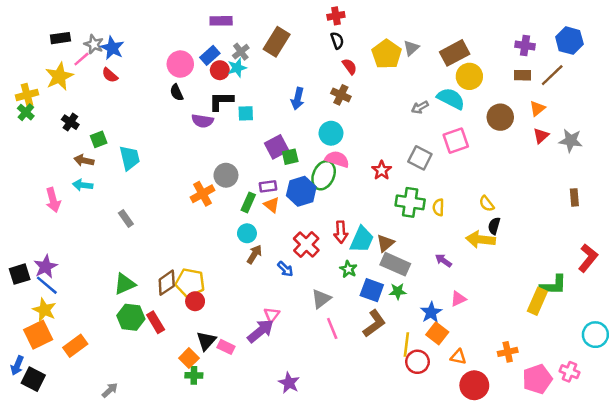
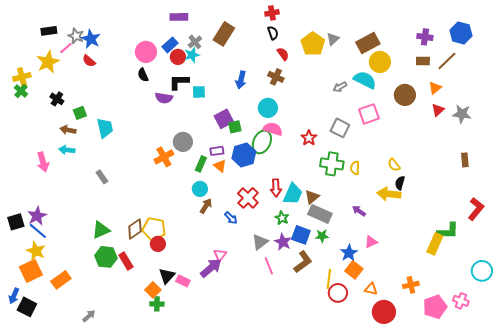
purple star: (289, 383) -> (283, 242), moved

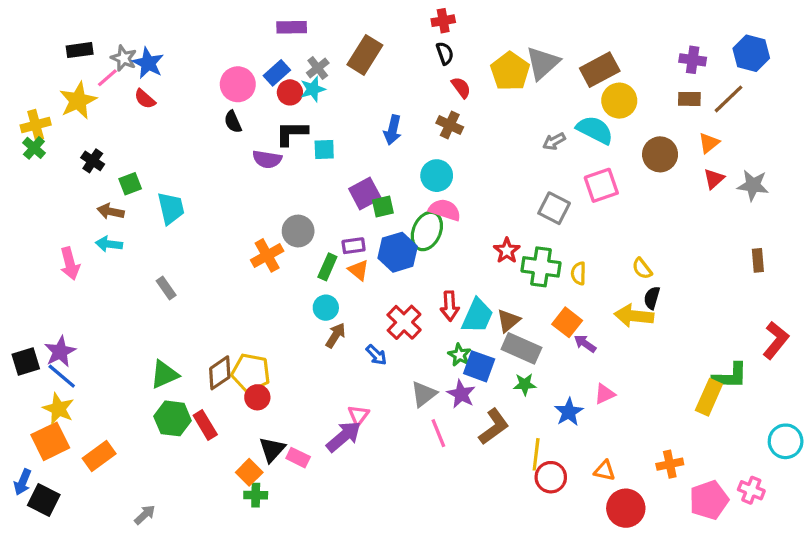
gray triangle: (333, 39) -> (543, 63), size x1.6
red star: (309, 138) -> (507, 251), moved
blue square: (301, 235) -> (479, 366), moved
orange square: (354, 270) -> (567, 322), moved

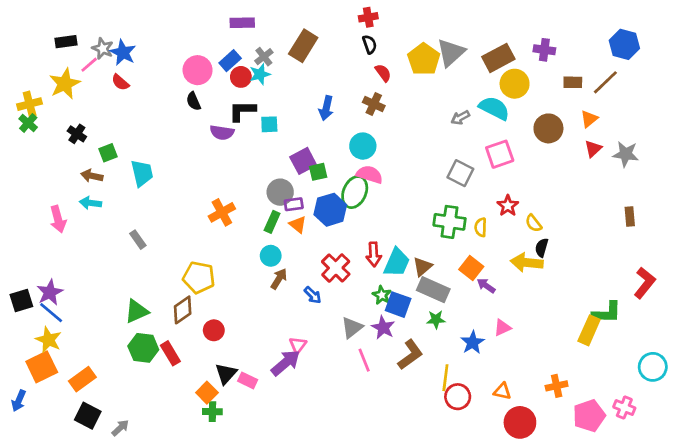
purple cross: (693, 60) -> (544, 50), moved
gray circle: (298, 231) -> (280, 192), moved
red star: (507, 251) -> (508, 206), moved
yellow pentagon: (251, 373) -> (199, 277), moved
black square: (44, 500) -> (88, 416), moved

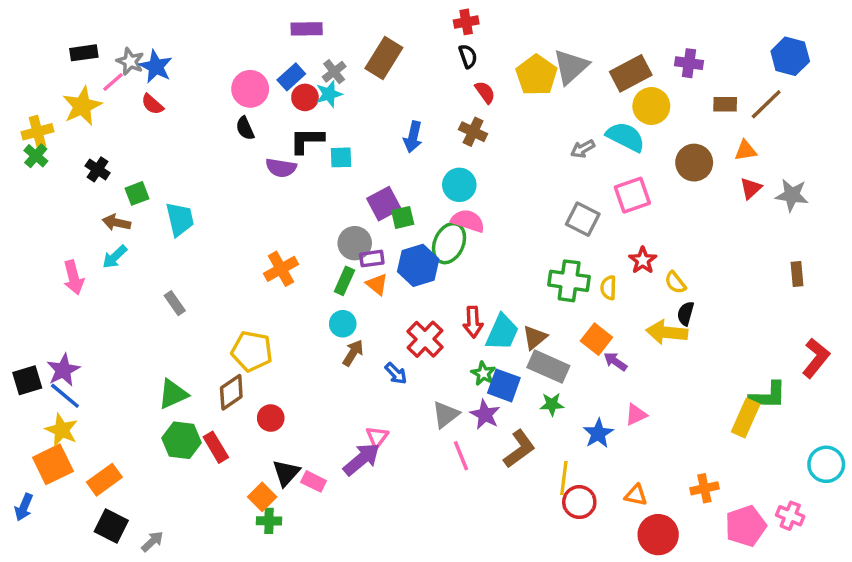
orange triangle: (589, 119) -> (746, 151), turned 30
cyan arrow: (90, 203) -> (115, 257), turned -50

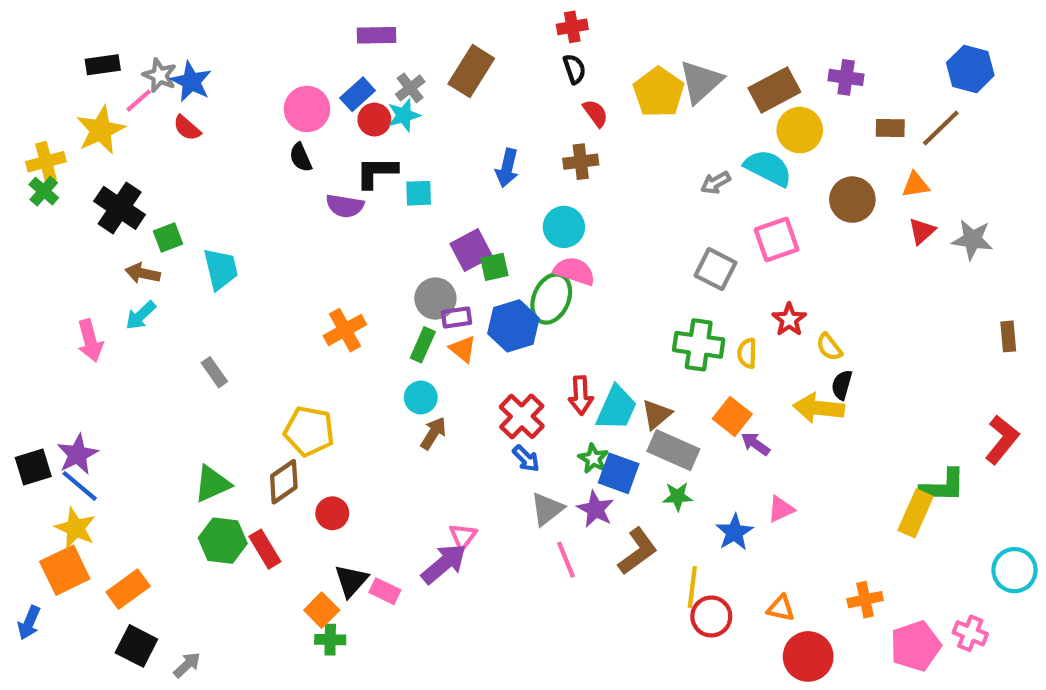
brown cross: (473, 132) -> (581, 162), turned -32
black cross: (98, 169) -> (120, 208), size x1.6
brown rectangle: (797, 274) -> (1008, 336), moved
blue arrow: (396, 373) -> (526, 459), moved

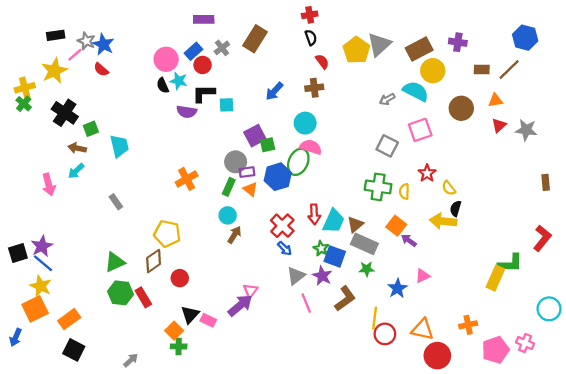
cyan star: (404, 115) -> (179, 81), moved, turned 30
blue arrow: (507, 168) -> (274, 91), turned 30
orange triangle: (781, 608) -> (423, 329), size x1.5
gray arrow: (187, 665) -> (131, 360), moved

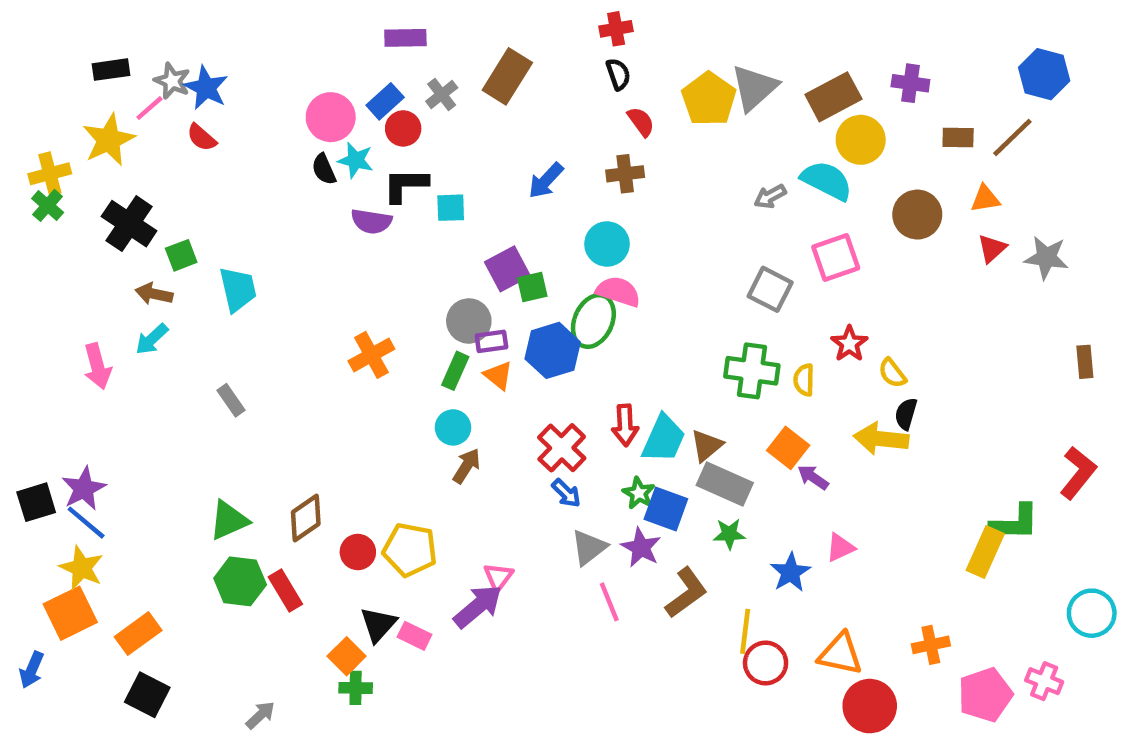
yellow pentagon: (167, 234) -> (410, 550), moved

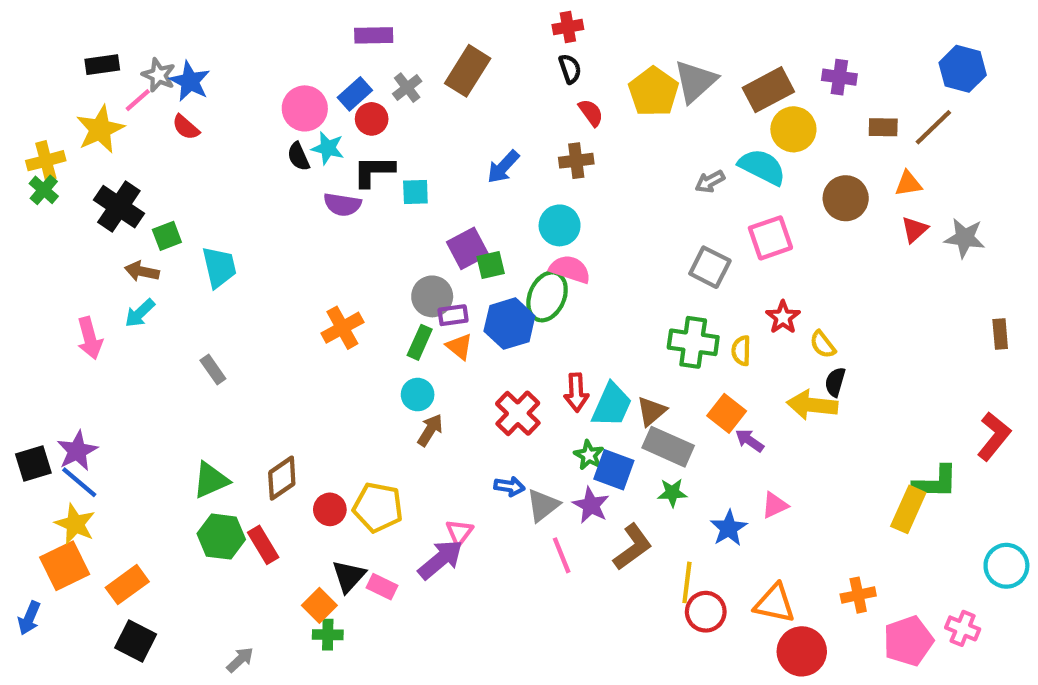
blue arrow: (566, 493) -> (509, 486), moved, turned -36

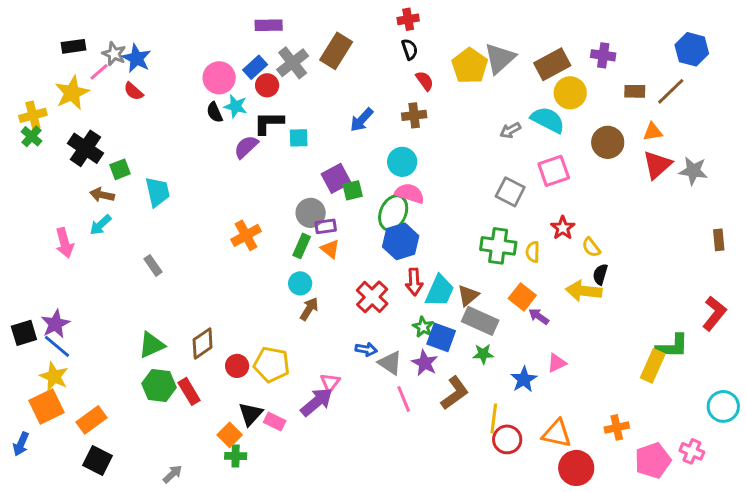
gray cross: (407, 88) -> (293, 63), size x1.5
purple semicircle: (342, 205) -> (246, 147), turned 128
red triangle: (915, 230) -> (657, 165), size x1.5
blue hexagon: (509, 324) -> (401, 241), moved
gray triangle: (543, 505) -> (390, 363), turned -48

